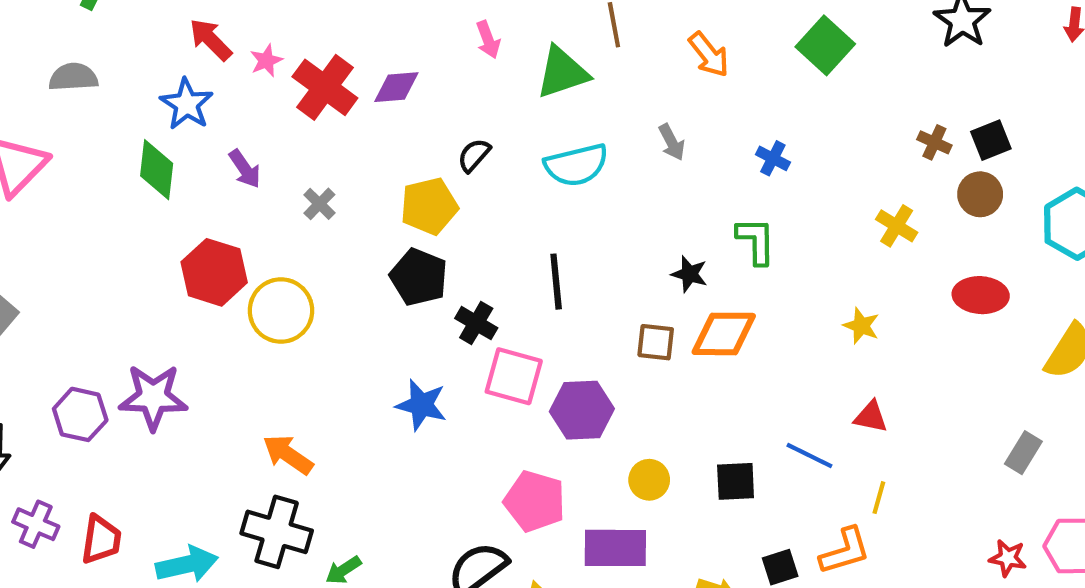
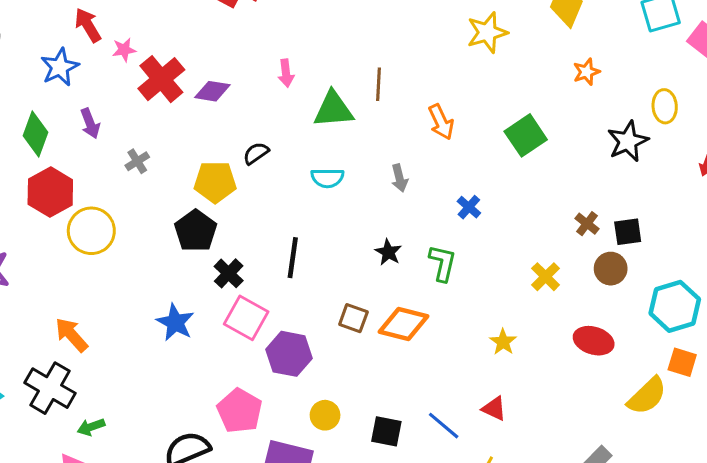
cyan semicircle: (576, 165) -> (327, 178), size x0.7
green diamond: (157, 170) -> (35, 134), moved
black star: (689, 274) -> (388, 252), moved

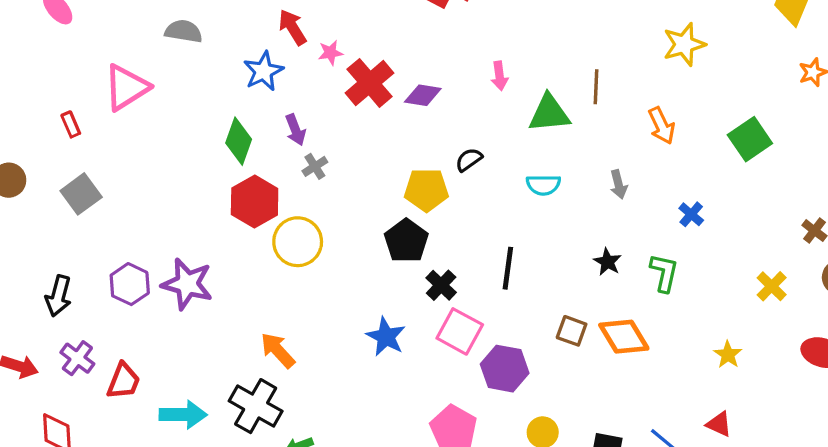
yellow star: (487, 32) -> (684, 44), moved
gray cross: (137, 161) -> (315, 166), moved
orange diamond: (403, 324) -> (624, 337), turned 45

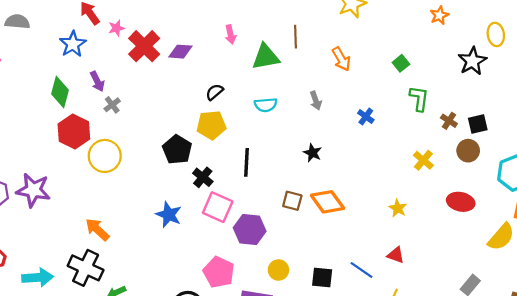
green square: (750, 139) -> (401, 63), size x0.6
yellow pentagon: (426, 190) -> (211, 125), moved
green L-shape: (664, 273) -> (419, 98), moved

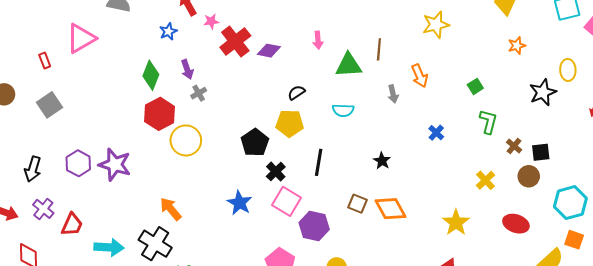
blue star: (73, 44) -> (168, 31), size x0.7
gray arrow: (316, 101) -> (393, 94), moved
yellow star: (398, 208) -> (456, 223), size x1.5

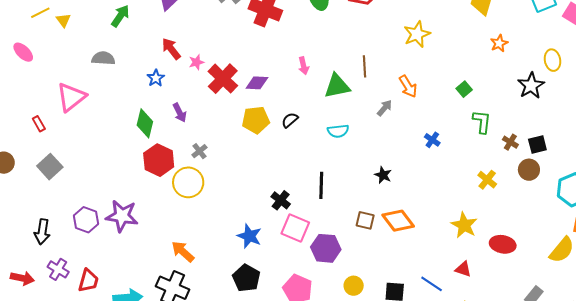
gray cross: (199, 93) -> (199, 151), moved
gray arrow: (393, 94) -> (385, 108), turned -120
yellow pentagon: (290, 123) -> (256, 120), moved
black pentagon: (255, 143) -> (246, 278), moved
red ellipse: (516, 224) -> (503, 244), moved

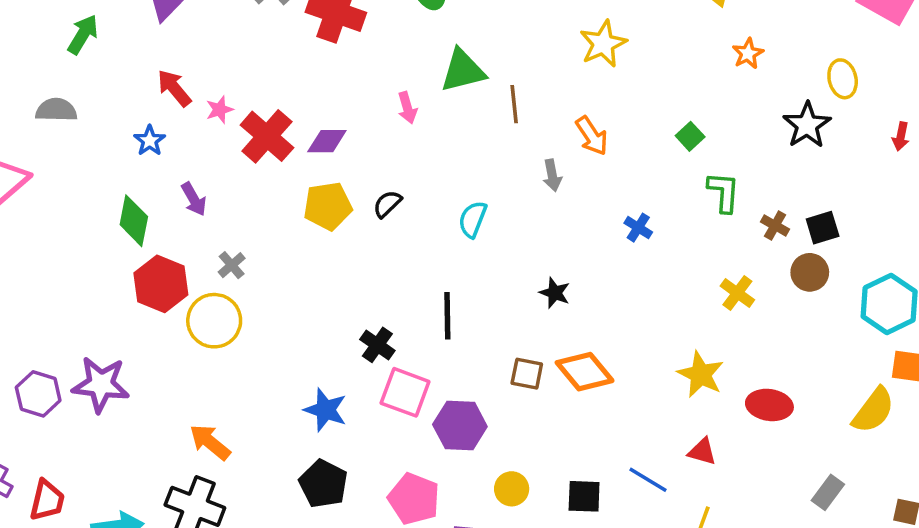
green triangle: (337, 86) -> (463, 71), moved
gray arrow: (385, 108) -> (552, 175), turned 132
cyan semicircle: (338, 131) -> (473, 219), turned 120

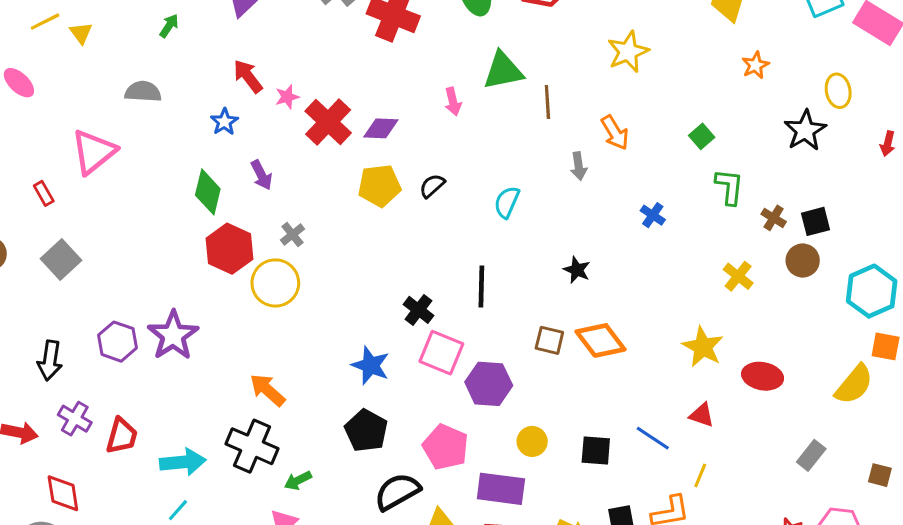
green arrow: (83, 34) -> (169, 26), size x0.7
purple star: (101, 384) -> (173, 335), turned 30

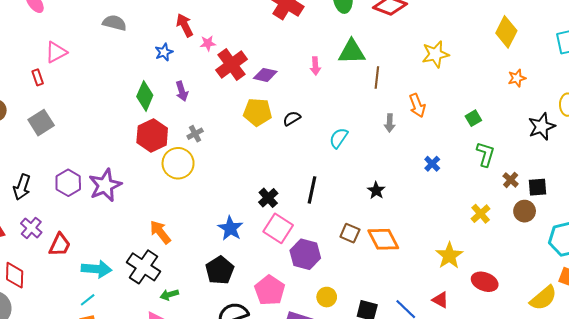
pink triangle: (94, 152) -> (56, 52), moved, size x0.7

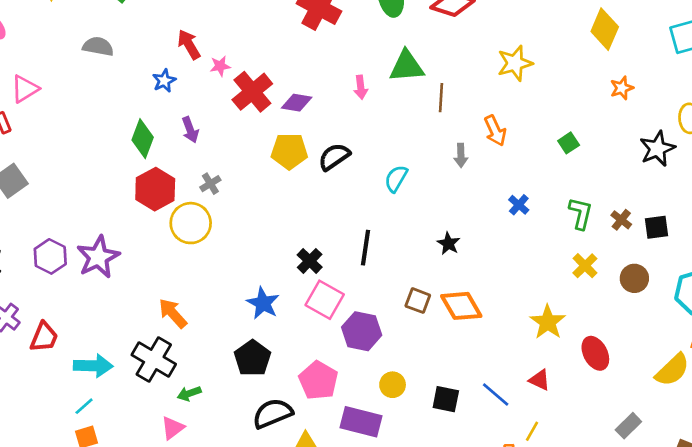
black semicircle: (292, 118) -> (334, 157), size x1.4
green L-shape: (485, 154) -> (581, 213), moved
brown circle: (525, 211) -> (634, 278), moved
red ellipse: (485, 282) -> (595, 353), turned 45

